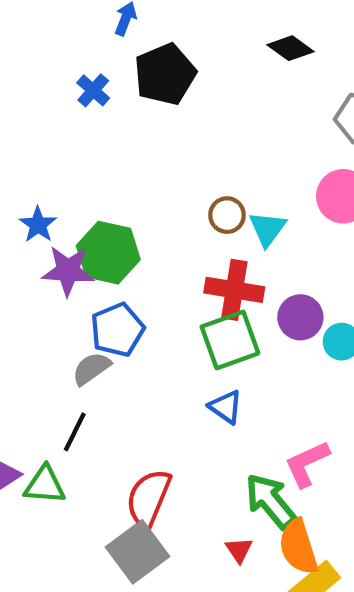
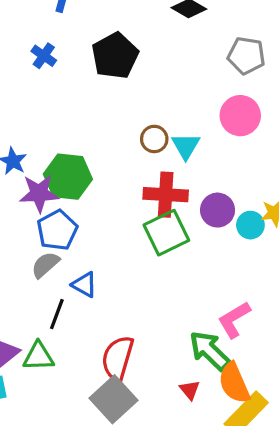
black pentagon: (165, 74) -> (115, 56), moved
blue pentagon: (117, 330) -> (57, 230), moved
gray semicircle: (91, 369) -> (45, 265), moved
blue triangle: (226, 407) -> (84, 285), moved

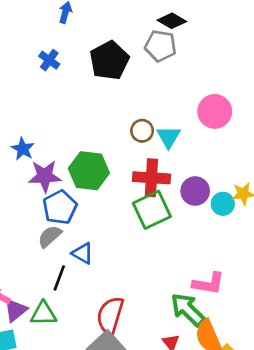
gray pentagon: (246, 56) -> (160, 46), moved
green hexagon: (68, 177) -> (89, 171), moved
pink L-shape: (234, 320) -> (209, 283), turned -140

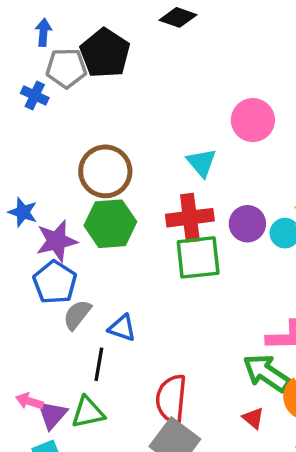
gray pentagon: (160, 46) -> (66, 68), moved
black pentagon: (109, 60) -> (105, 53), moved
brown circle: (142, 131) -> (105, 171), moved, size x1.8
blue pentagon: (60, 207) -> (55, 282), moved
green square: (152, 210) -> (198, 257), turned 30

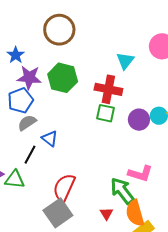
brown circle: (105, 171) -> (59, 30), moved
purple circle: (247, 224) -> (139, 120), moved
green square: (198, 257) -> (106, 113), size x0.7

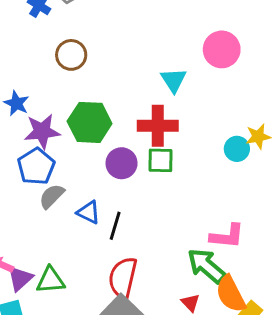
brown circle: (59, 30) -> (71, 55), size x0.7
purple circle: (139, 120) -> (122, 163), moved
black line: (30, 155) -> (115, 226), moved

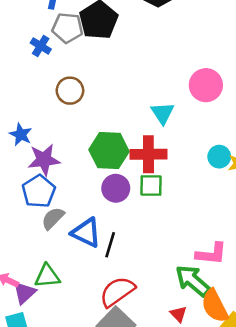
green hexagon: (90, 122) -> (109, 151), moved
cyan circle: (237, 149) -> (219, 157), moved
blue triangle: (89, 212) -> (86, 233), size x1.4
red semicircle: (123, 278) -> (117, 292), turned 42
green triangle: (50, 280) -> (47, 276), moved

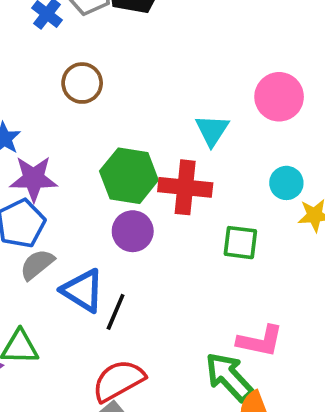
cyan circle: (219, 157) -> (286, 183), moved
green square: (151, 186) -> (240, 243), moved

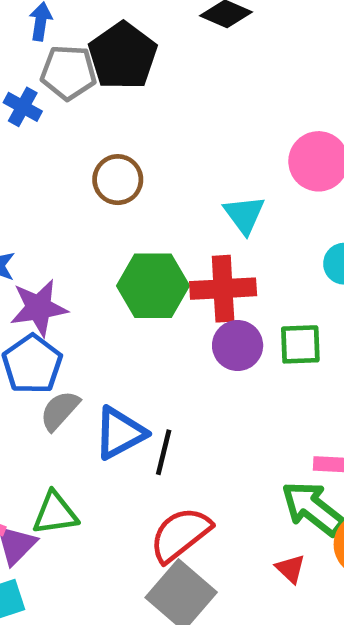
brown circle: (82, 83) -> (118, 180), moved
purple circle: (133, 231) -> (238, 346), moved
blue triangle: (83, 291) -> (120, 433), turned -51

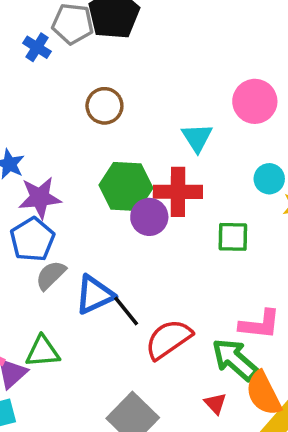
purple circle: (238, 346) -> (149, 217), moved
black line: (164, 452) -> (126, 311), turned -56
red semicircle: (180, 534) -> (168, 339), moved

